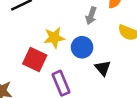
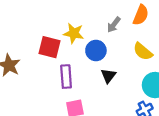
red square: (35, 59) -> (50, 47), turned -30

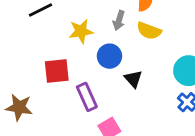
yellow star: (74, 33) -> (81, 31), moved
yellow semicircle: (143, 52) -> (149, 31), moved

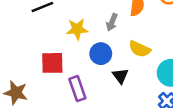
yellow semicircle: (149, 31) -> (140, 49), moved

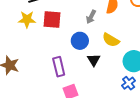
yellow star: (77, 29) -> (27, 19), moved
red square: (52, 63) -> (52, 20), moved

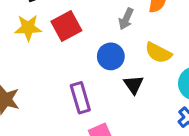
red square: (52, 20) -> (66, 26), turned -30

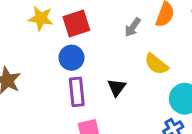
blue circle: (111, 56) -> (71, 58), moved
black triangle: (134, 85) -> (117, 87), moved

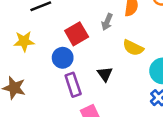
yellow star: (41, 18) -> (24, 41), moved
red square: (76, 23) -> (77, 34), moved

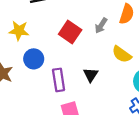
red square: (77, 34) -> (70, 32), turned -35
blue circle: (63, 58) -> (34, 59), moved

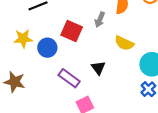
blue circle: (34, 59) -> (47, 48), moved
purple rectangle: (59, 80) -> (69, 78), turned -35

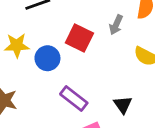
black triangle: (98, 68) -> (123, 105), moved

